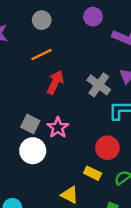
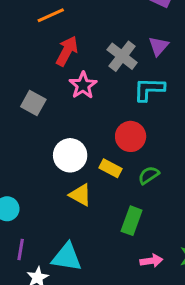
pink star: (58, 128) -> (83, 85), moved
white circle: (33, 151) -> (70, 155), moved

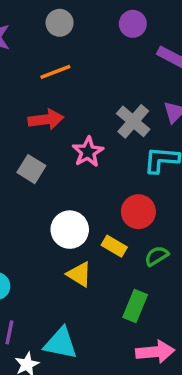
red arrow: (67, 51) -> (46, 119), moved, turned 52
pink arrow: (151, 261) -> (155, 352), size x1.5

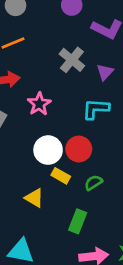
gray cross: (133, 121) -> (72, 60), moved
white circle: (70, 230) -> (48, 150), moved

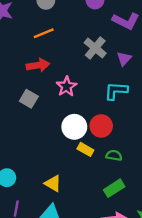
green semicircle: (93, 183) -> (114, 155), turned 42
yellow triangle: (34, 198) -> (53, 183), moved
green rectangle: (78, 221) -> (114, 188), moved, turned 36

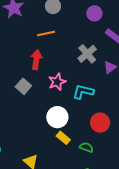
red arrow: (38, 65) -> (36, 60), turned -84
cyan L-shape: (116, 91) -> (83, 92), moved
red circle: (101, 126) -> (100, 123), moved

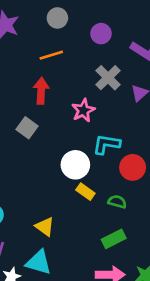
purple circle: (94, 13) -> (101, 34), moved
pink star: (57, 82) -> (83, 110), moved
cyan L-shape: (83, 92) -> (106, 144), moved

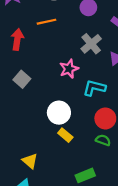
red arrow: (41, 91) -> (17, 39), moved
cyan L-shape: (106, 144) -> (94, 88), moved
green semicircle: (117, 202) -> (103, 140), moved

